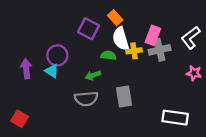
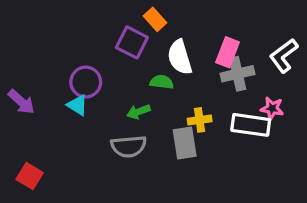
orange rectangle: (115, 18) -> (155, 19), moved
yellow cross: (134, 51) -> (200, 120), moved
purple arrow: (26, 69) -> (21, 102), moved, turned 138
pink star: (194, 73) -> (272, 108), moved
white rectangle: (175, 118) -> (251, 125), moved

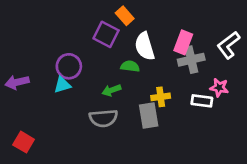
purple arrow: (21, 102) -> (17, 82), turned 125
cyan triangle: (77, 105) -> (62, 85), turned -48
white rectangle: (251, 125) -> (202, 101), size x0.7

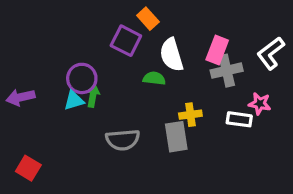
green arrow: (111, 90) -> (93, 96), moved, turned 120

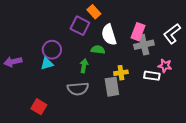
green arrow: (93, 96) -> (84, 66), moved
red square: (28, 168) -> (39, 107), moved

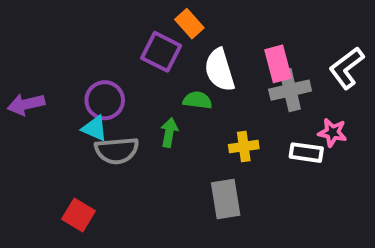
pink rectangle: (138, 32) -> (278, 64), turned -36
purple arrow: (13, 62) -> (26, 104), moved
cyan triangle: (47, 64) -> (95, 128), turned 40
gray rectangle: (112, 87) -> (226, 199), moved
gray semicircle: (78, 89) -> (117, 151), moved

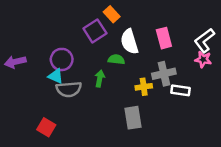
purple square: (161, 52) -> (95, 31), turned 30
gray cross: (290, 90) -> (164, 74), moved
pink star: (332, 132) -> (203, 59), moved

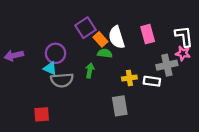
orange rectangle: (112, 14) -> (100, 39), moved
white L-shape: (204, 40) -> (184, 36), turned 120
gray cross: (164, 74) -> (167, 65), moved
white rectangle: (181, 90) -> (152, 81), moved
red square: (46, 127) -> (42, 114), turned -35

